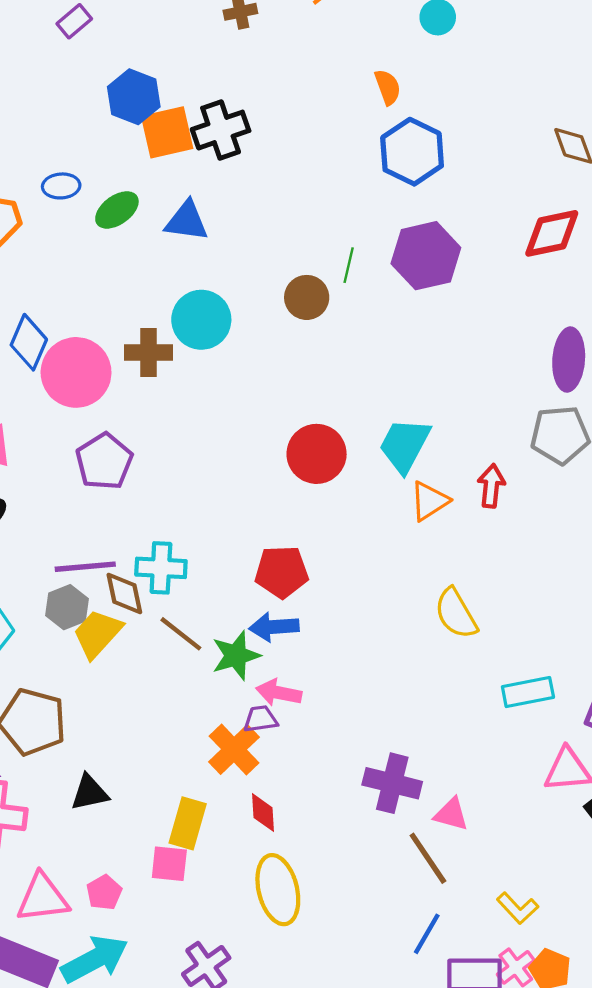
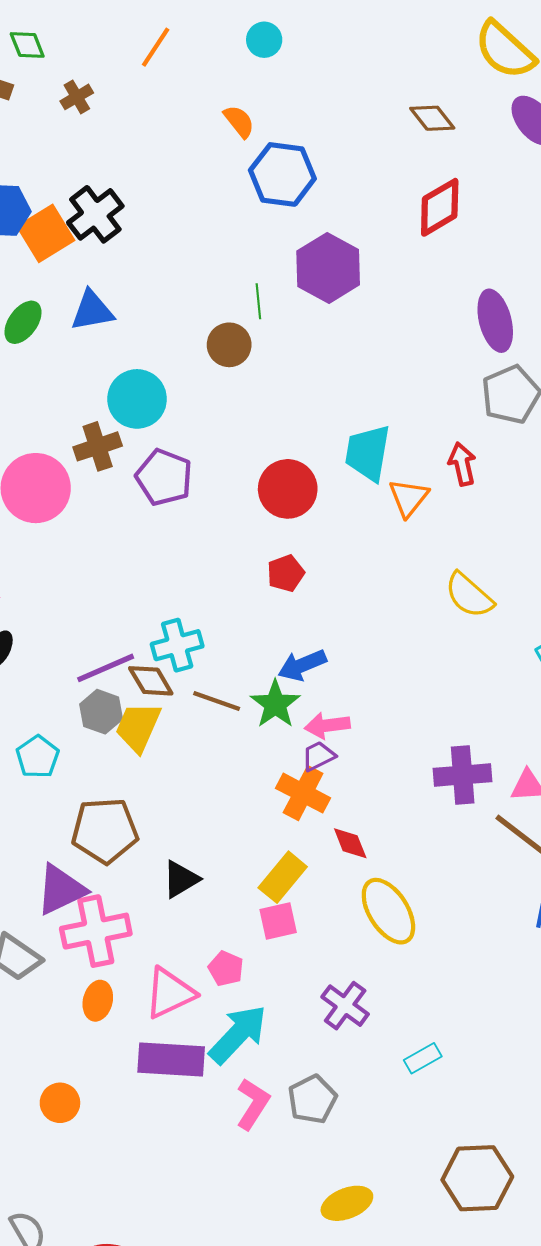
purple pentagon: (104, 461) -> (164, 477), moved
red pentagon: (282, 572) -> (286, 573), moved, size x0.7
yellow rectangle: (188, 823) -> (283, 877), turned 42

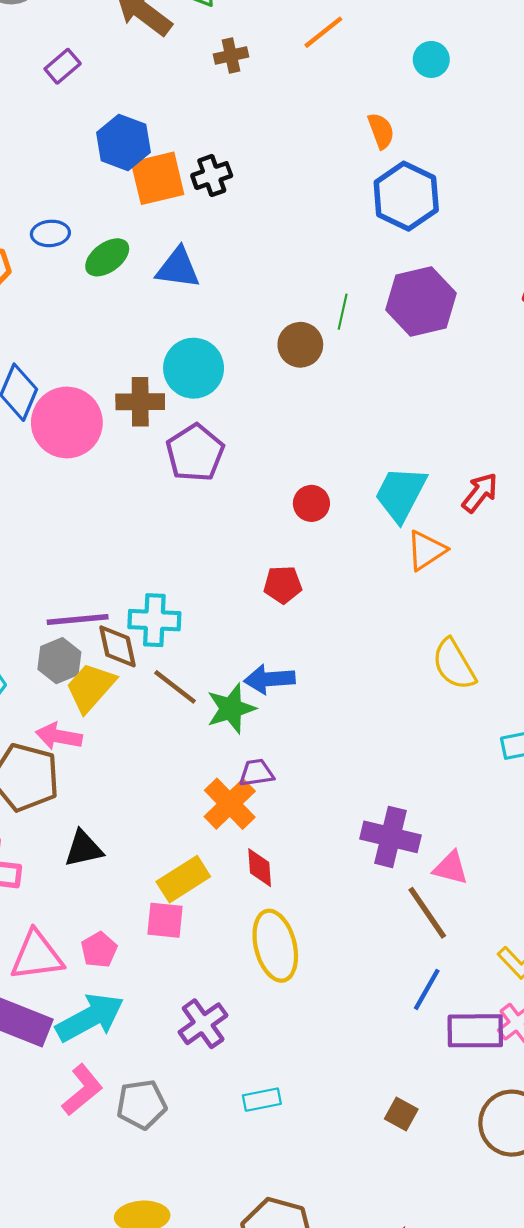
black cross: (95, 214) -> (212, 176), size x0.7
red arrow: (462, 464) -> (480, 493), moved, turned 33
red circle: (288, 489) -> (311, 503), size x0.6
pink arrow: (327, 726) -> (59, 736), moved

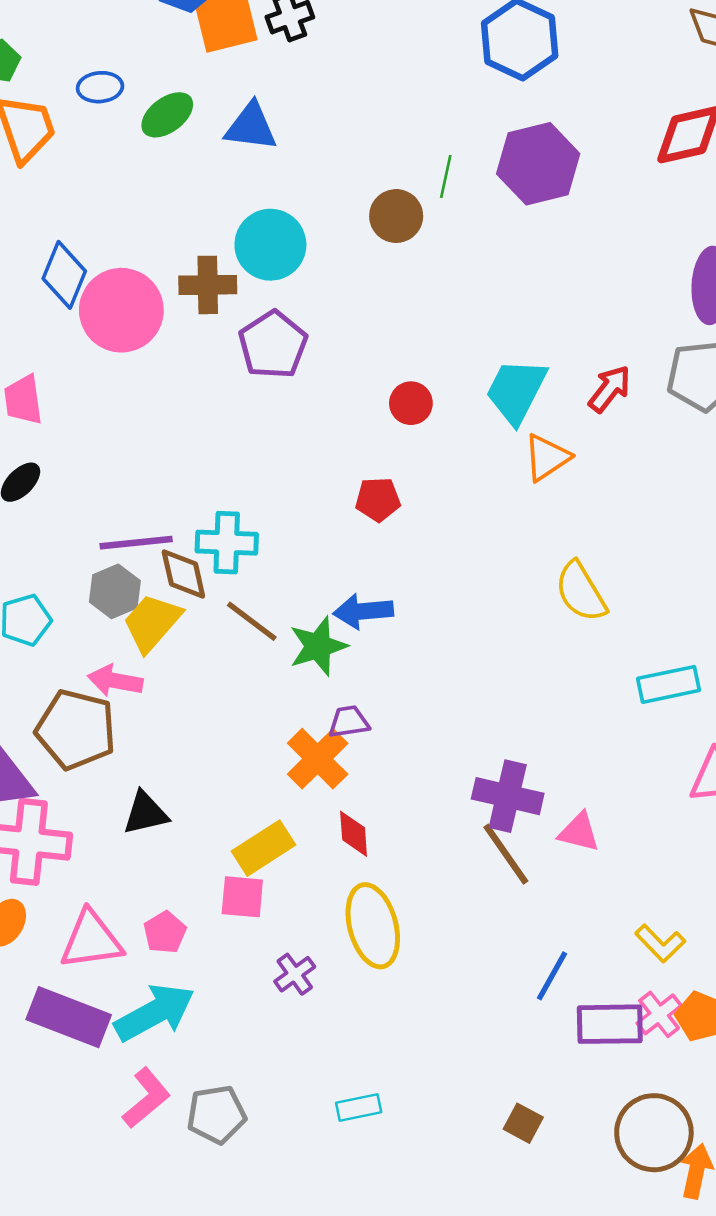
brown line: (427, 913) -> (506, 854), moved
purple cross: (203, 1024) -> (295, 974), moved, size x0.7

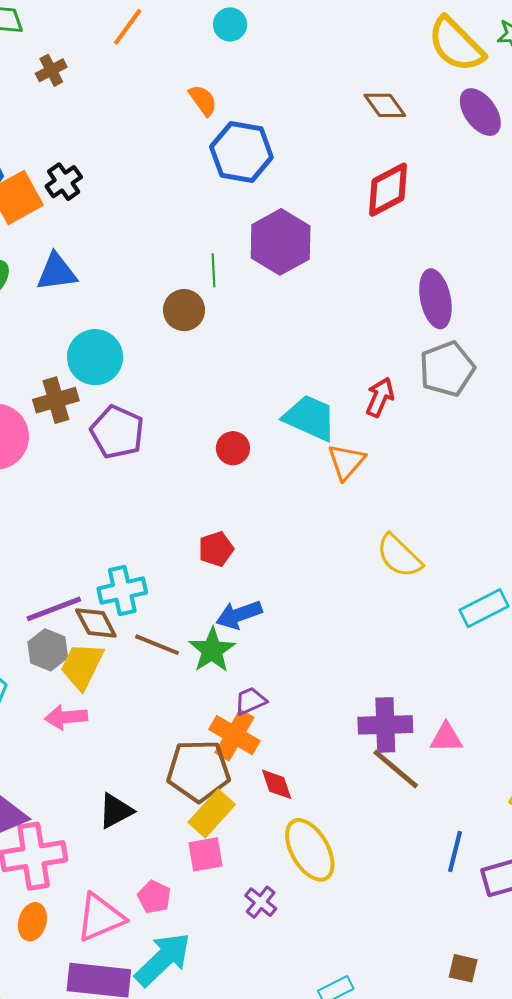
cyan trapezoid: (516, 391) -> (310, 418), turned 102
red pentagon: (378, 499) -> (216, 549), moved
brown pentagon: (76, 729) -> (198, 771), moved

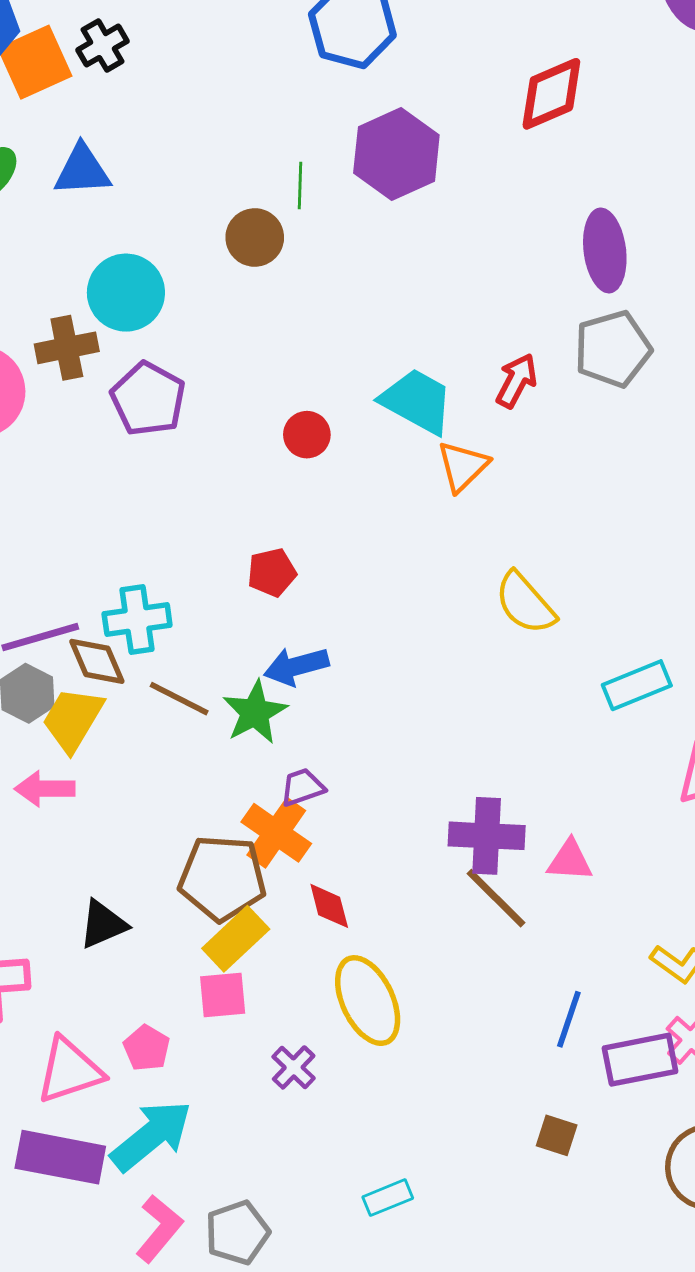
brown square: (463, 968) -> (557, 1135), moved

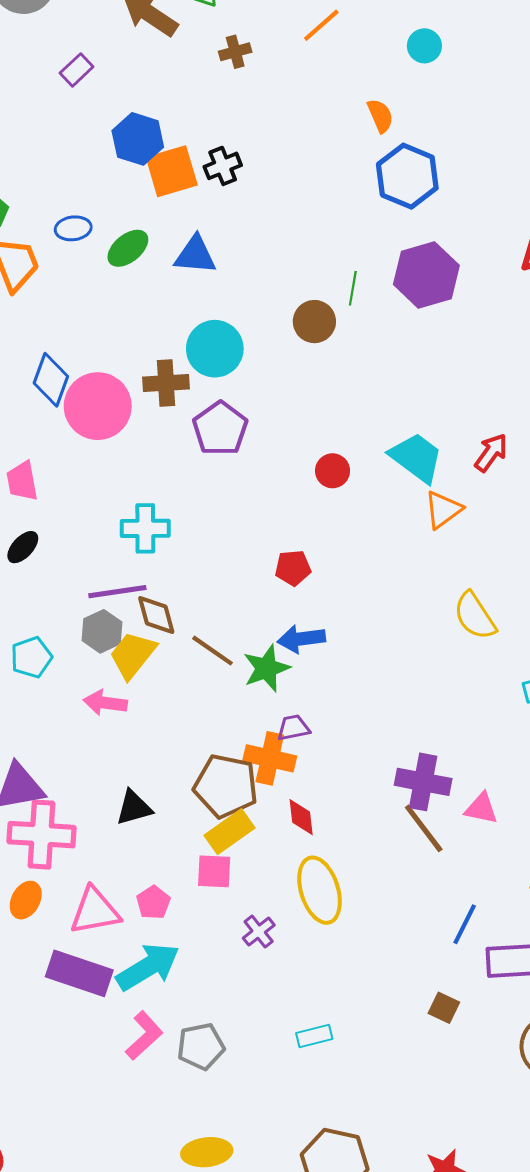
cyan cross: (137, 619) -> (145, 528), moved
orange cross: (276, 833) -> (270, 758), turned -30

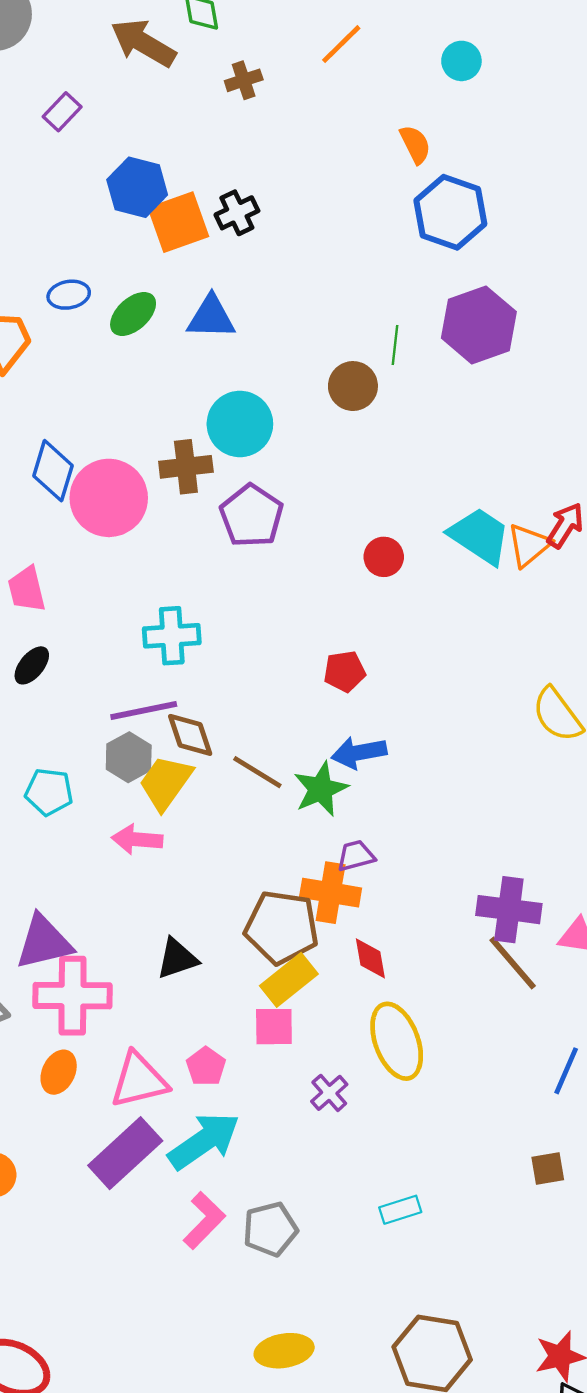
orange triangle: (443, 510) -> (529, 545), moved
cyan pentagon: (31, 657) -> (49, 792), turned 30
purple rectangle: (79, 973) -> (125, 1153), turned -58
brown square: (444, 1008) -> (548, 1168), turned -32

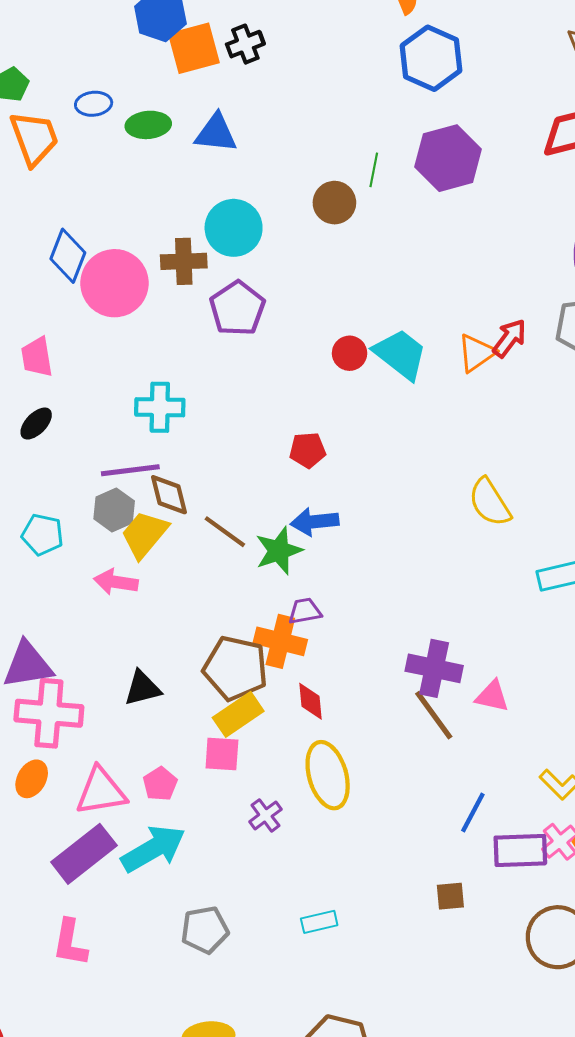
green ellipse: (133, 314) -> (148, 125), turned 33
cyan trapezoid: (479, 536) -> (400, 354), moved
pink L-shape: (204, 1220) -> (70, 943), moved, turned 141

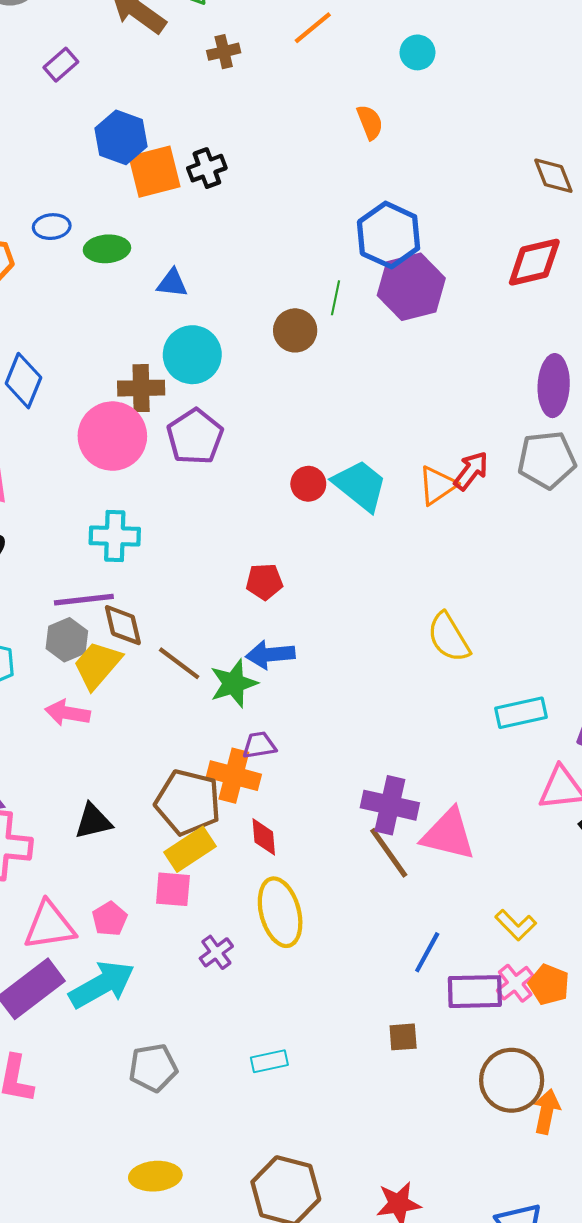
blue hexagon: (431, 58) -> (389, 235), moved
blue triangle: (216, 133) -> (172, 283), moved, size x0.7
pink circle: (114, 283) -> (112, 436), moved
pink triangle: (492, 696) -> (448, 834), size x1.6

